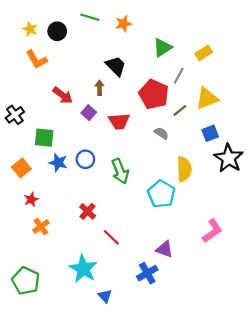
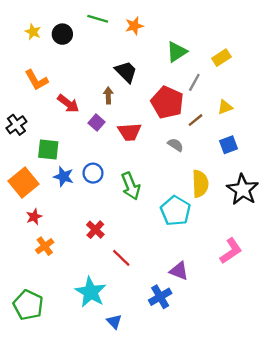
orange L-shape: (37, 59) -> (36, 80), moved
yellow triangle: (207, 99) -> (225, 107), size x0.6
black star: (229, 158) -> (243, 190), moved
orange square: (21, 168) -> (23, 183), size x1.4

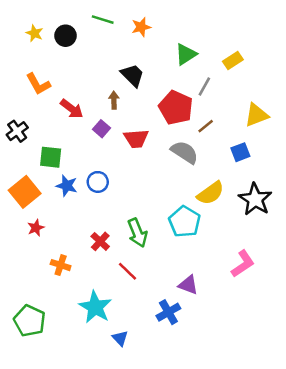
yellow triangle: (225, 107) -> (256, 115), moved, size x1.5
gray semicircle: (175, 145) -> (185, 152), size x1.6
yellow semicircle: (200, 184) -> (211, 193), turned 56
green arrow: (131, 186) -> (137, 233), moved
orange cross: (45, 246) -> (61, 265), moved, turned -36

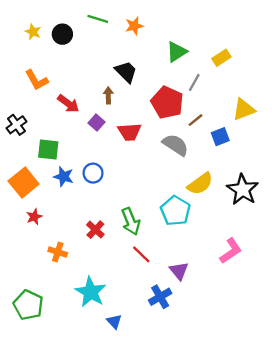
blue square: (240, 152) -> (220, 137), moved
red line: (128, 271) -> (141, 254), moved
purple triangle: (188, 285) -> (179, 271), turned 30

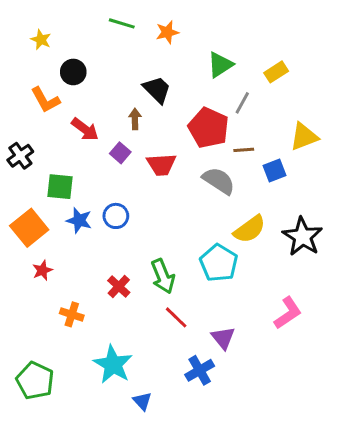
black circle: (62, 34) -> (73, 72), moved
brown line: (195, 120) -> (244, 150), turned 35

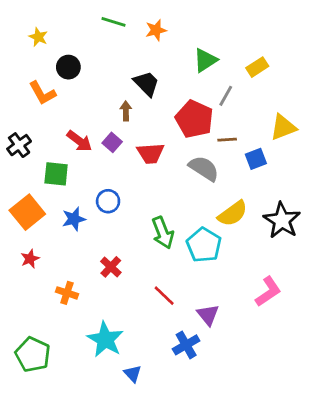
red arrow: (85, 129) -> (79, 141), moved
blue star: (79, 220) -> (74, 219), moved, turned -30
red star: (42, 270) -> (30, 259), moved
green arrow: (163, 276) -> (163, 233), moved

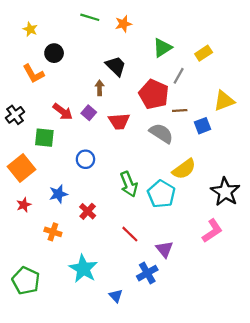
blue star: (74, 219) -> (58, 194), moved
black star: (282, 220) -> (225, 192), moved
blue triangle: (133, 374) -> (116, 296), moved

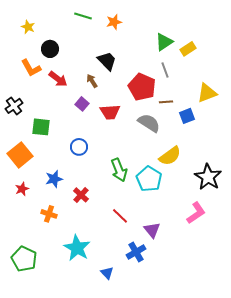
green triangle: (162, 48) -> (164, 42), moved
gray line: (179, 76) -> (165, 70), turned -49
brown arrow: (100, 88) -> (92, 81), turned -32
red arrow: (63, 112) -> (58, 79), moved

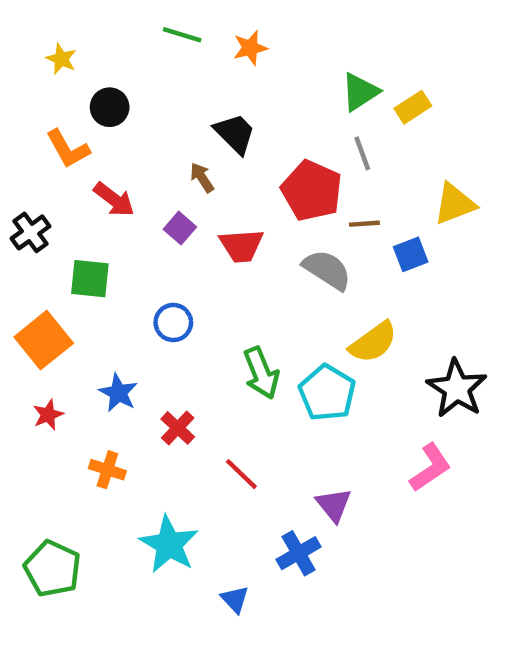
red arrow: (58, 79) -> (114, 199), moved
blue star: (54, 179) -> (118, 393), turned -30
red line: (120, 216) -> (241, 474), moved

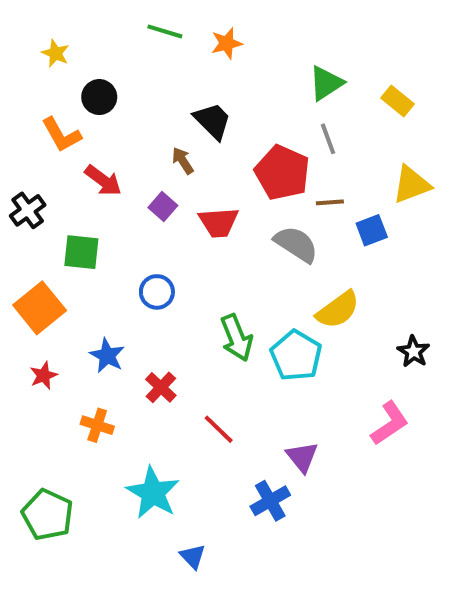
yellow rectangle: (413, 107) -> (398, 101), moved, turned 72
black star: (457, 388) -> (413, 352), size x0.6
blue triangle: (235, 599) -> (193, 556), moved

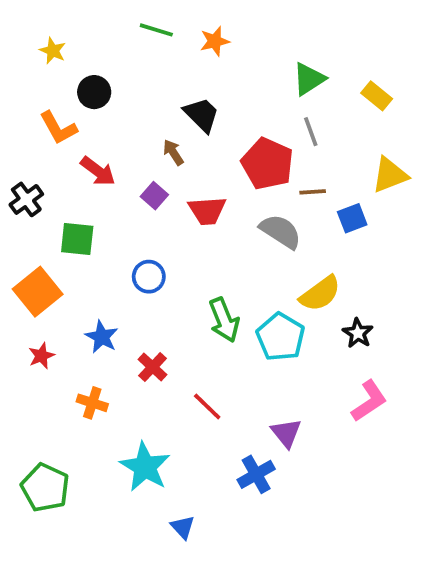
black star: (413, 352) -> (358, 333), moved

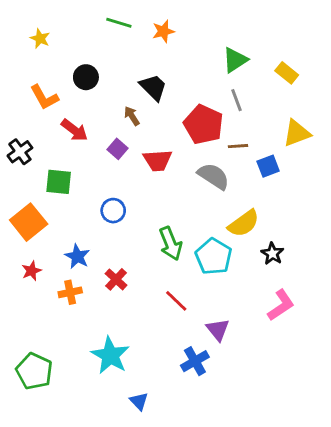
black circle: (94, 92) -> (86, 77), moved
orange cross: (92, 403) -> (70, 292), moved, turned -30
red line: (207, 407) -> (176, 301), moved

